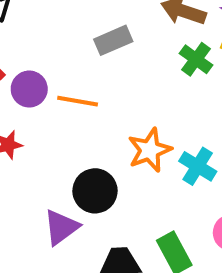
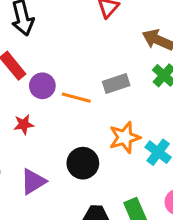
gray rectangle: (113, 40) -> (116, 84), moved
purple triangle: (61, 227) -> (33, 182), moved

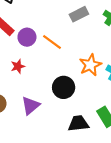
gray rectangle: (116, 84) -> (79, 14), moved
orange line: (76, 98) -> (52, 42), turned 30

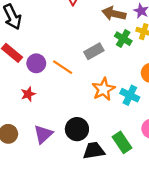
gray rectangle: (79, 14) -> (94, 51), moved
black circle: (64, 87) -> (77, 129), moved

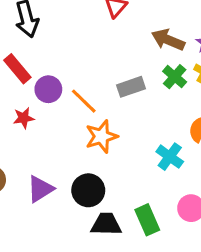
orange star: (103, 89) -> (101, 136), moved
red star: (28, 94) -> (24, 118), moved

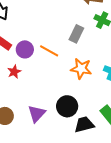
gray rectangle: (131, 87) -> (76, 34), turned -30
orange star: (101, 136) -> (81, 69), moved, turned -30

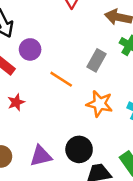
purple circle: (25, 49) -> (30, 49), moved
purple triangle: (37, 114) -> (41, 156), turned 30

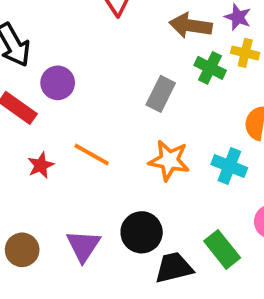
orange line: (61, 79) -> (92, 155), moved
purple triangle: (41, 156) -> (83, 246), turned -40

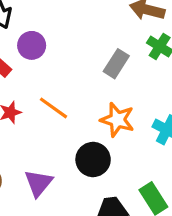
black circle: (142, 232) -> (93, 160), moved

